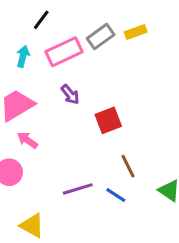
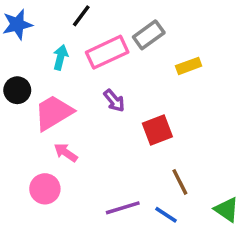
yellow rectangle: (136, 32) -> (189, 66), moved

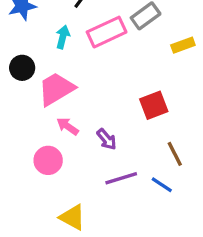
purple arrow: (114, 101) -> (107, 139), moved

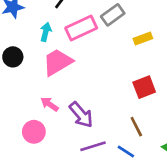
pink trapezoid: (56, 89) -> (57, 62), moved
red square: (154, 105) -> (144, 87), moved
purple arrow: (107, 139) -> (81, 115), size x1.5

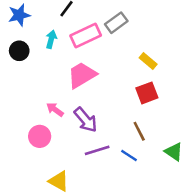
yellow rectangle: (143, 39) -> (148, 61), moved, turned 60
black circle: (13, 57) -> (19, 51), moved
pink trapezoid: (57, 62) -> (82, 75), moved

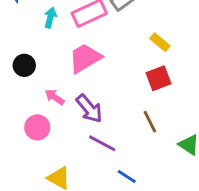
black circle: (19, 51) -> (24, 65), moved
purple line: (97, 150) -> (102, 143), turned 45
blue line: (129, 156) -> (127, 176), moved

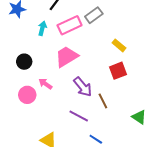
purple arrow: (89, 109) -> (83, 87), moved
brown line: (150, 122) -> (103, 101), moved
pink circle: (37, 127) -> (27, 95), moved

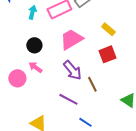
pink trapezoid: (67, 57) -> (71, 39), moved
black circle: (24, 62) -> (34, 45), moved

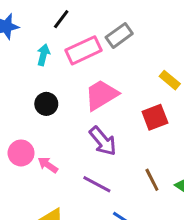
yellow rectangle: (108, 29) -> (170, 80), moved
pink arrow: (35, 67) -> (48, 165), moved
brown line: (92, 84) -> (152, 180), moved

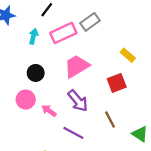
pink circle: (21, 153) -> (26, 100), moved
pink arrow: (48, 165) -> (49, 111), moved
brown line: (152, 180) -> (110, 120), moved

